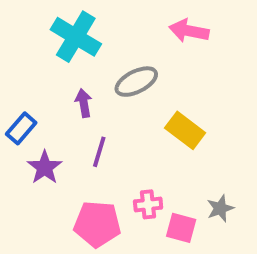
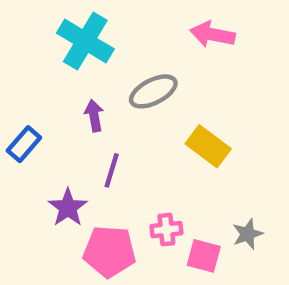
purple star: (45, 167) -> (68, 208), moved

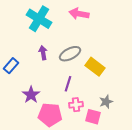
pink arrow: (212, 34) -> (79, 14), moved
gray ellipse: (153, 91) -> (70, 54), moved
purple line: (112, 170) -> (68, 84), moved
gray star: (248, 234) -> (106, 102), moved

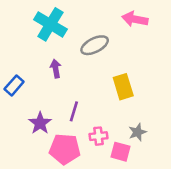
pink arrow: (79, 14) -> (135, 19), moved
gray ellipse: (70, 54) -> (95, 45), moved
yellow rectangle: (95, 67) -> (123, 87), turned 36
purple line: (68, 84) -> (74, 111), moved

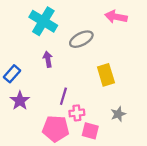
purple star: (40, 123) -> (20, 101), moved
pink cross: (98, 136) -> (77, 113), moved
pink square: (121, 152) -> (90, 131), moved

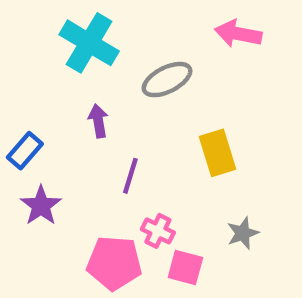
purple line: (63, 96) -> (130, 176), moved
pink cross: (77, 113) -> (158, 231), turned 32

